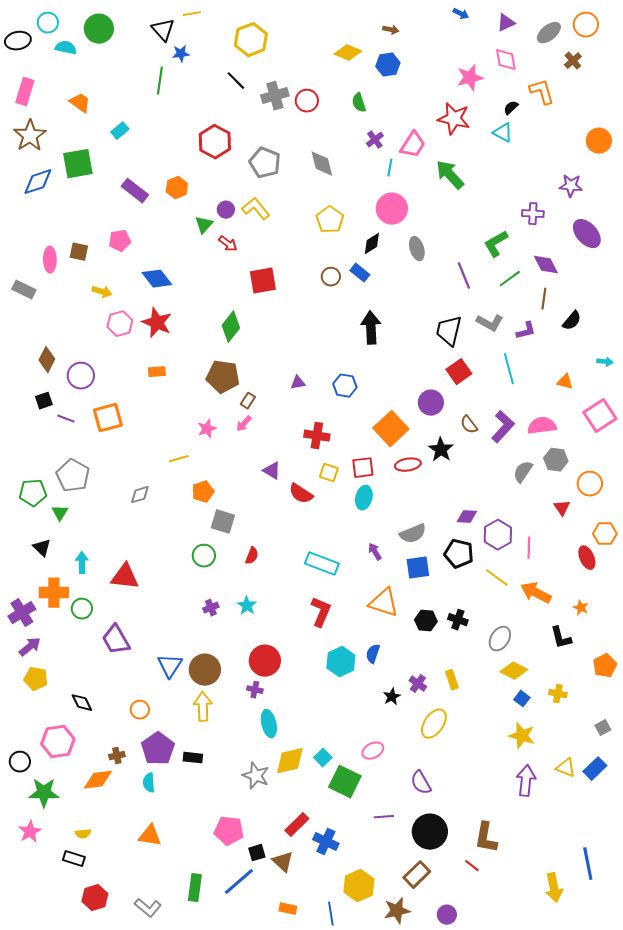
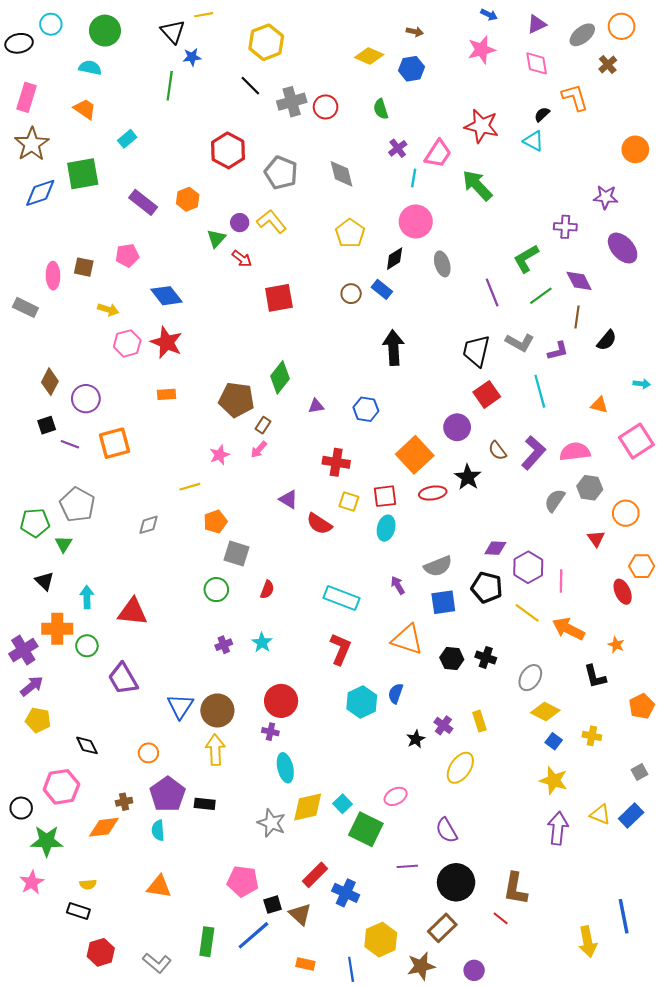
cyan semicircle: (66, 48) -> (90, 68), moved
pink star: (470, 78) -> (482, 50), moved
green diamond: (231, 327) -> (280, 377), moved

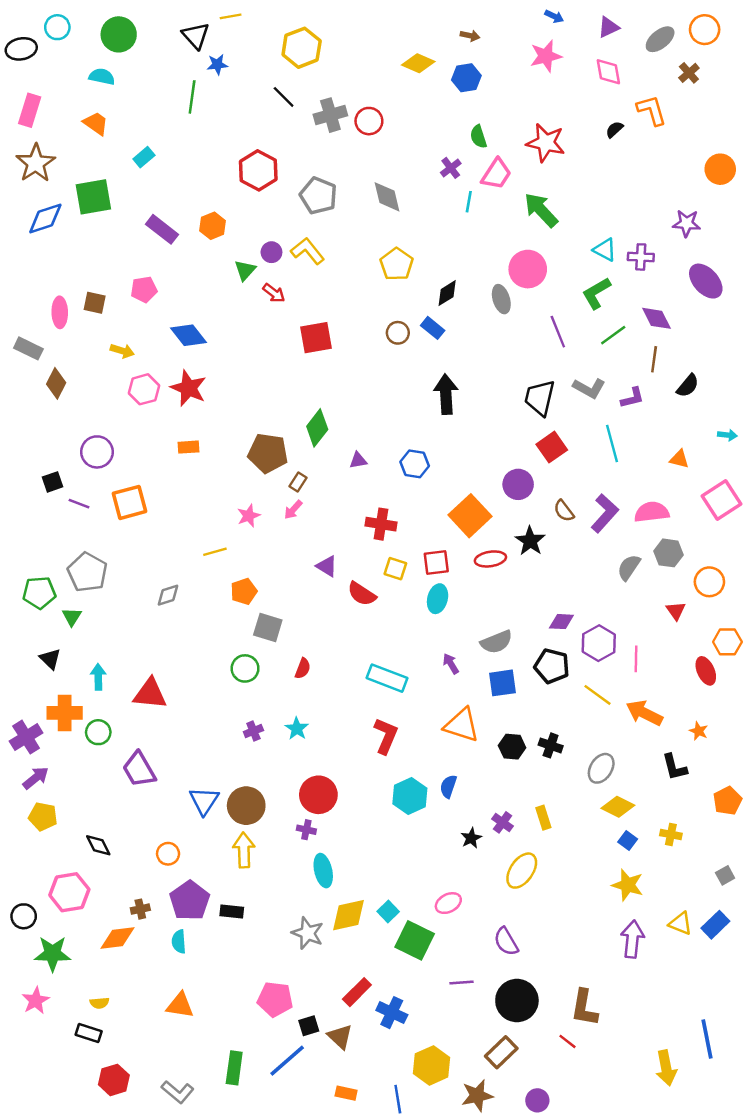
green semicircle: (381, 109) -> (478, 137), moved
cyan triangle: (533, 141) -> (605, 250), moved
pink circle: (416, 221) -> (528, 269), moved
brown diamond: (50, 382) -> (56, 383), moved

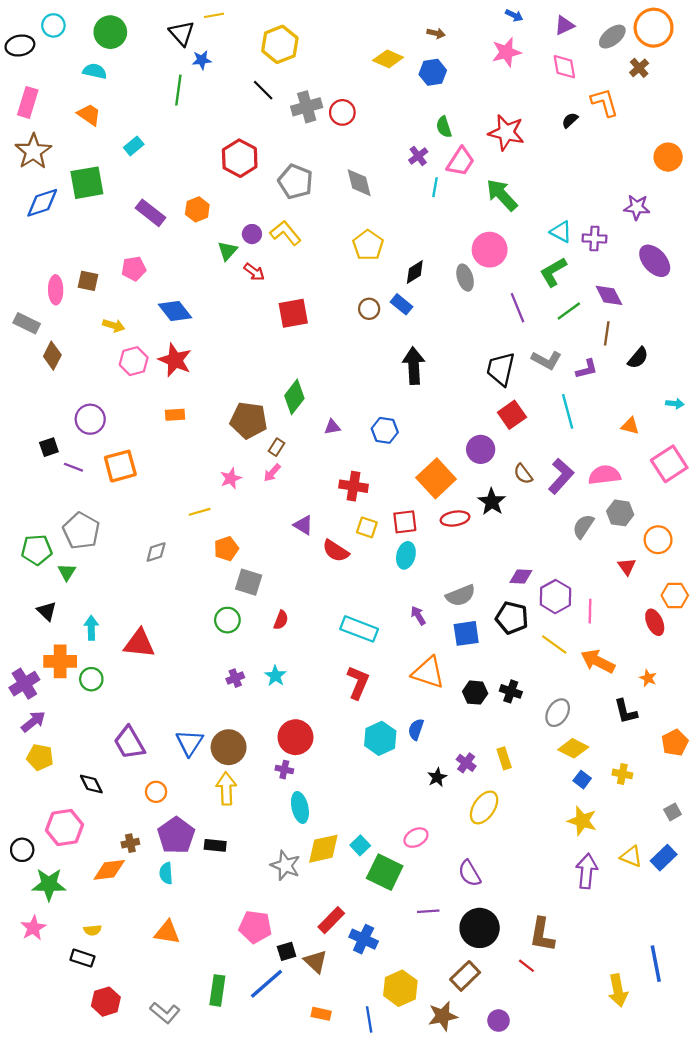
orange circle: (705, 30) -> (654, 28), size x1.4
purple trapezoid: (139, 770) -> (129, 743), moved

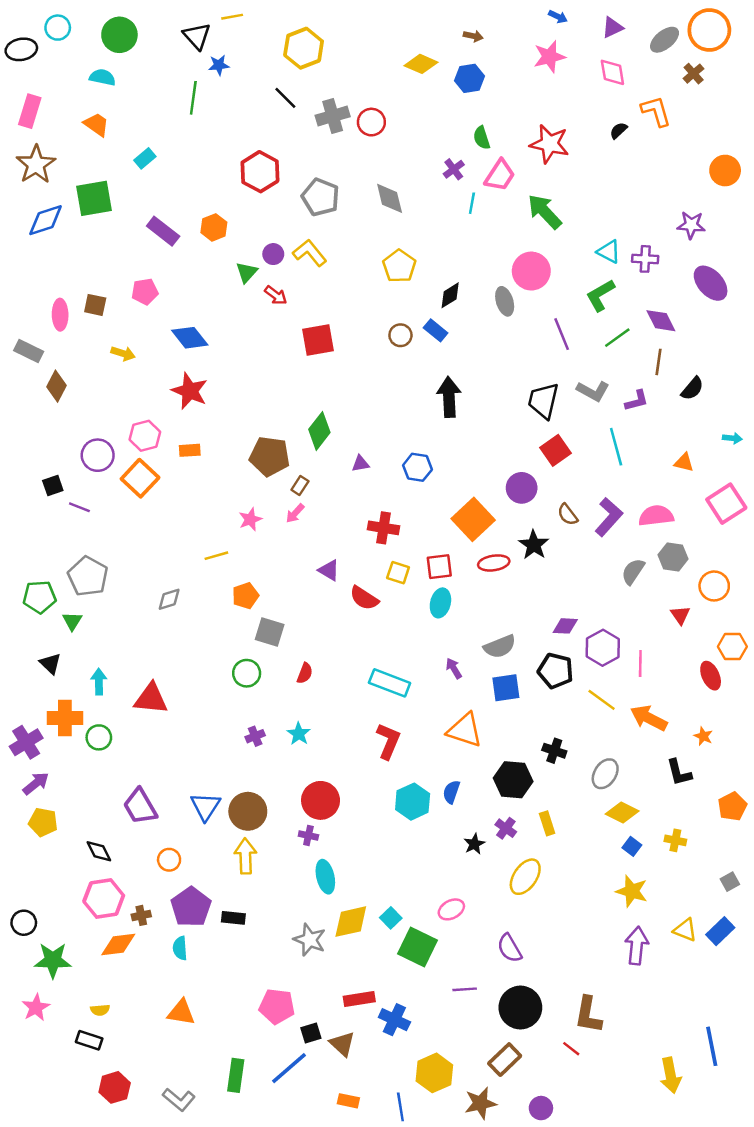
pink hexagon: (134, 361) -> (145, 436), moved
orange square: (120, 466) -> (140, 478), moved, turned -32
black hexagon: (475, 693) -> (513, 780), moved, size x1.4
pink hexagon: (65, 828) -> (104, 898), moved
red rectangle: (331, 920) -> (359, 999), turned 36

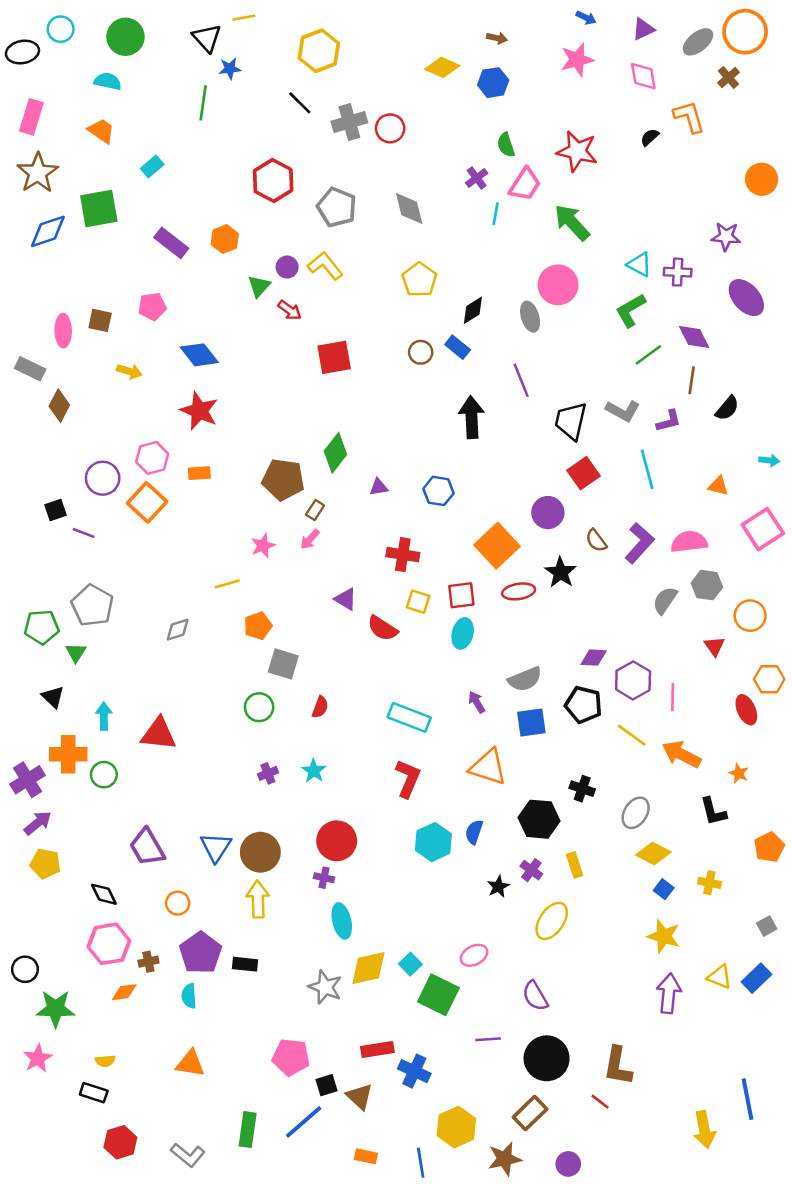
purple line: (562, 334) -> (521, 380), moved
orange diamond: (118, 945) -> (124, 992), size x0.7

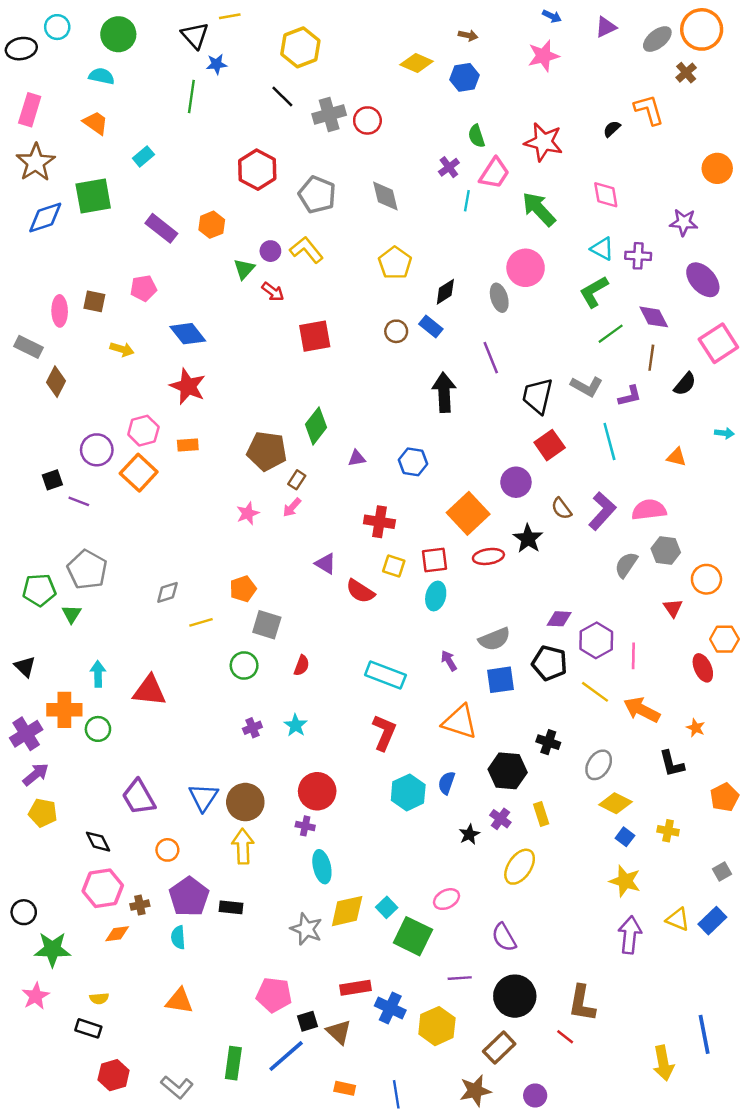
pink diamond: (643, 76) -> (606, 195), moved
pink square: (763, 529) -> (718, 343), moved
yellow line: (227, 584) -> (201, 622), moved
black triangle: (53, 697) -> (25, 667), moved
yellow hexagon: (456, 1127) -> (437, 1026), moved

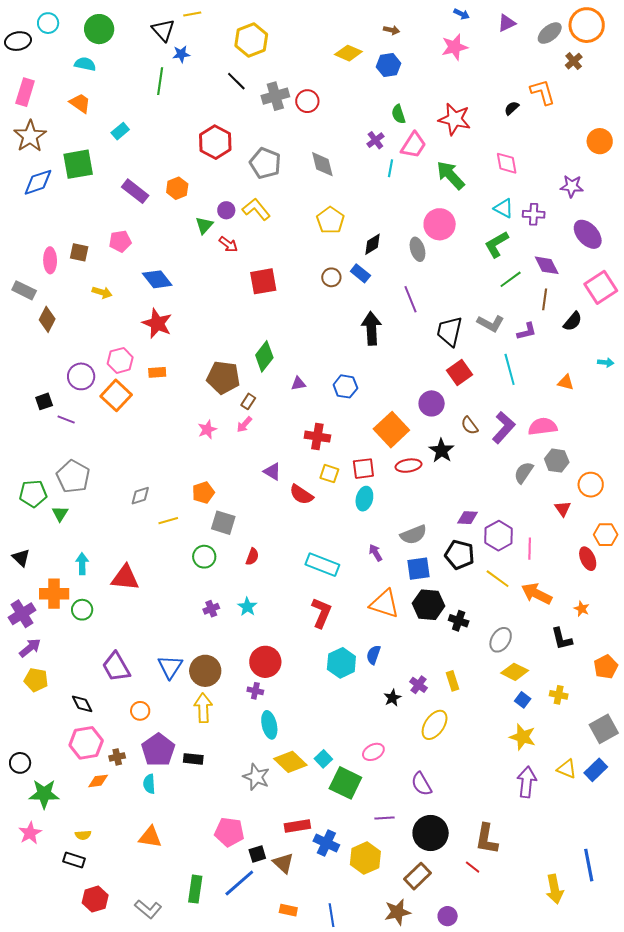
black hexagon: (508, 771) -> (429, 605), moved
gray square: (722, 871) -> (604, 729), size x1.8
yellow diamond: (347, 911) -> (290, 762), turned 56

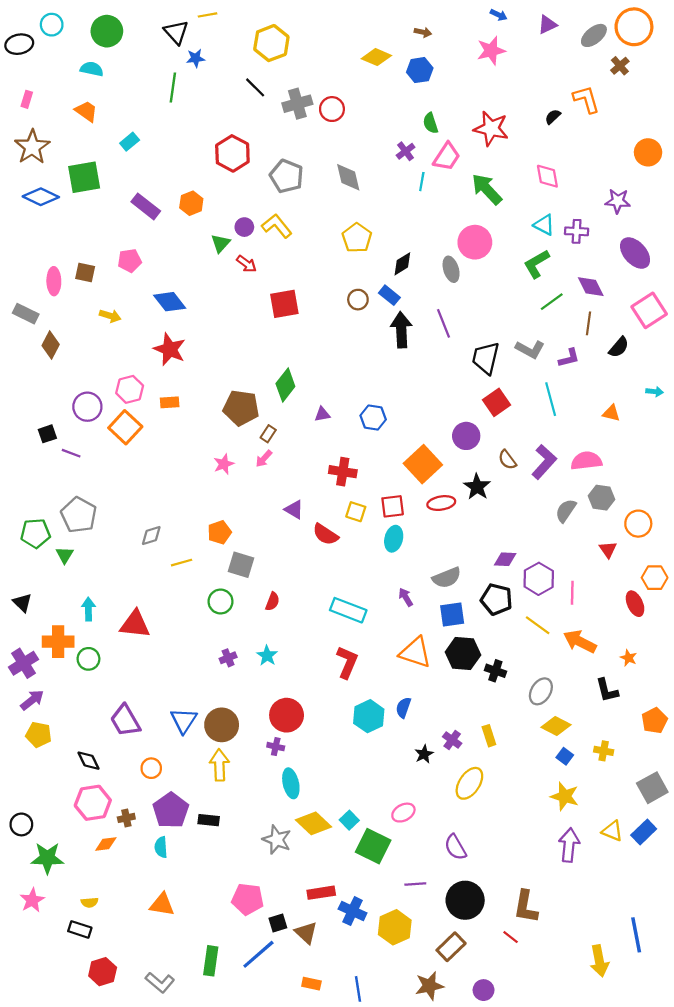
pink rectangle: (25, 92) -> (27, 99), size x0.6
blue diamond: (38, 182) -> (41, 197), turned 44
black arrow: (371, 328) -> (401, 330), moved

